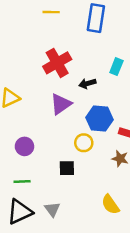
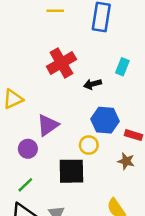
purple triangle: (61, 104) -> (48, 125), moved
black square: (67, 168) -> (71, 171), size x1.6
green line: (22, 182) -> (25, 185), turned -42

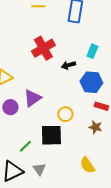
blue hexagon: (105, 120) -> (91, 82), moved
purple circle: (28, 149) -> (10, 107), moved
green line: (25, 185) -> (25, 146), moved

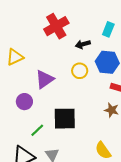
purple circle: (10, 107) -> (24, 102), moved
yellow circle: (65, 114) -> (80, 71), moved

